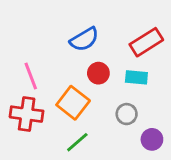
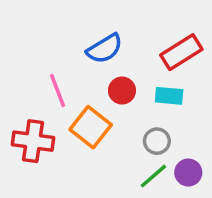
pink line: (31, 76) -> (57, 91), moved
green line: (77, 142) -> (153, 176), moved

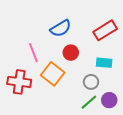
cyan rectangle: (169, 96) -> (104, 63), moved

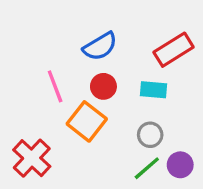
red circle: (71, 53) -> (103, 86), moved
cyan rectangle: (104, 63) -> (153, 90), moved
red cross: (19, 82) -> (32, 158), moved, turned 35

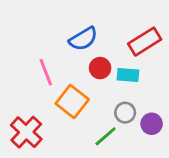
red circle: (103, 86) -> (100, 68), moved
purple circle: (180, 165) -> (152, 124), moved
green line: (147, 168) -> (106, 136), moved

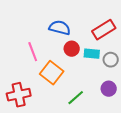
blue semicircle: (83, 39) -> (60, 28), turned -135
gray circle: (125, 113) -> (111, 60), moved
red cross: (26, 132) -> (19, 95), turned 35

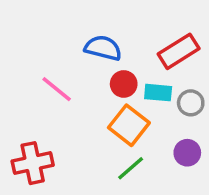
pink line: (33, 52) -> (57, 89), turned -30
orange square: (52, 73) -> (129, 125), moved

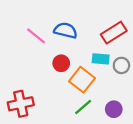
red circle: (124, 84) -> (61, 63), moved
pink line: (57, 89) -> (36, 36), moved
purple circle: (187, 153) -> (114, 109), moved

